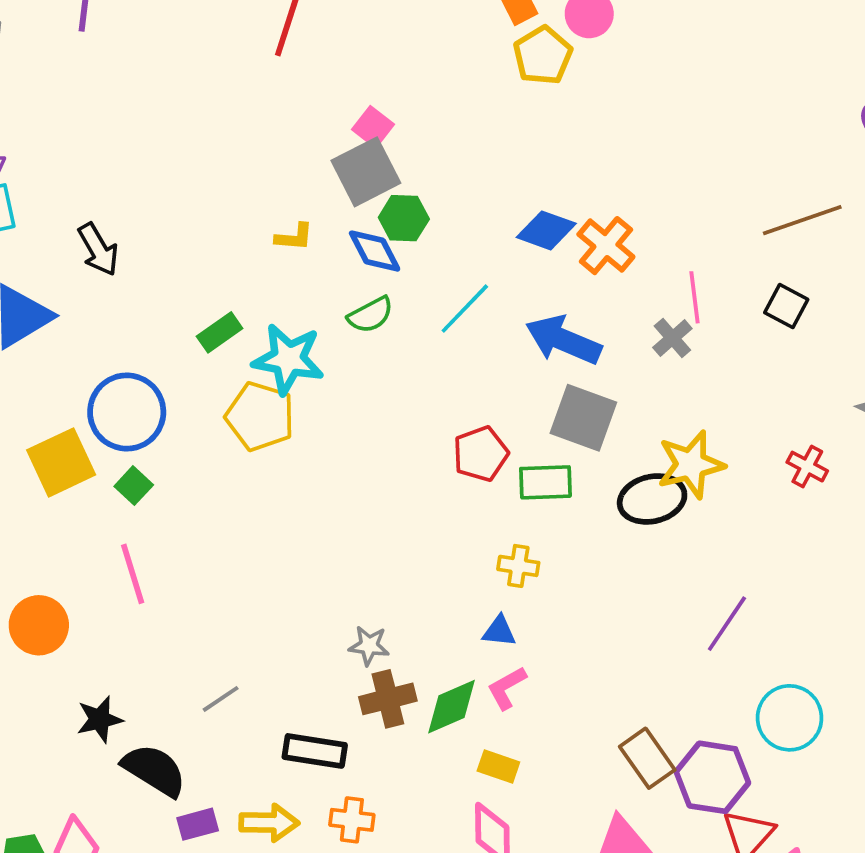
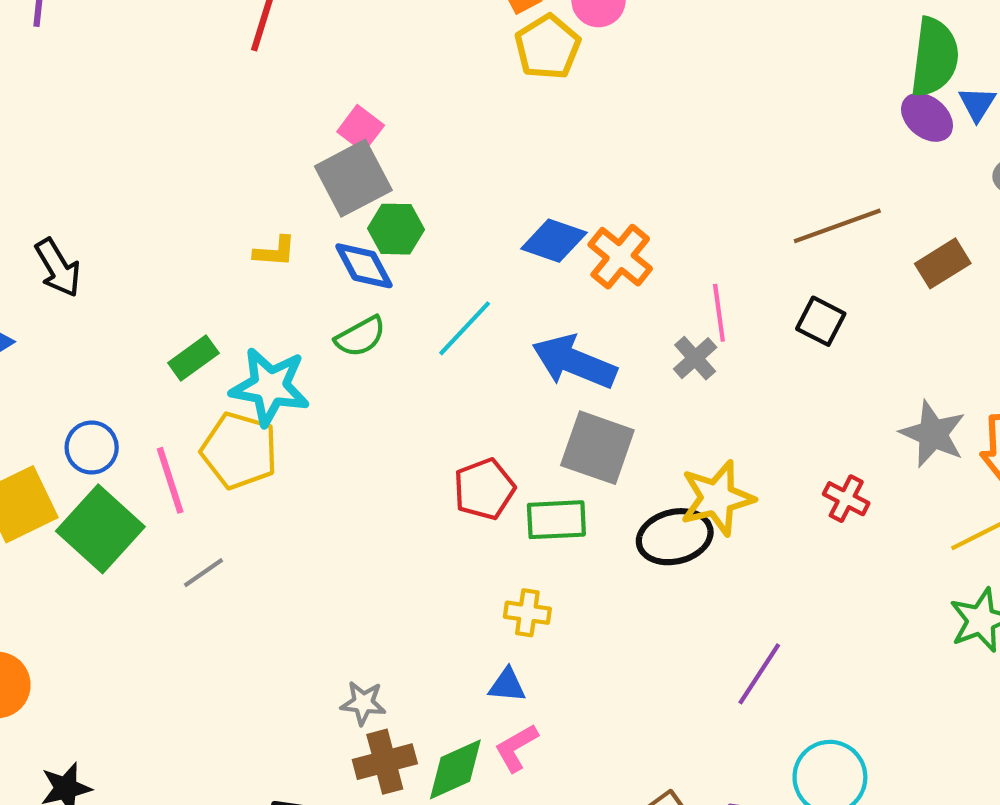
blue circle: (127, 412) -> (92, 447), size x0.6
green square: (134, 486) -> (100, 529), size x2.0
pink line: (133, 574) -> (170, 480), moved
gray line: (221, 699) -> (203, 573), moved

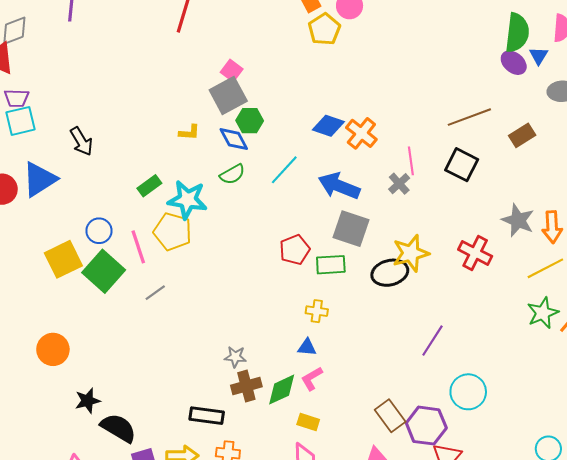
black square: (821, 321) -> (462, 165), size x1.4
red cross: (846, 499) -> (475, 253), size x1.5

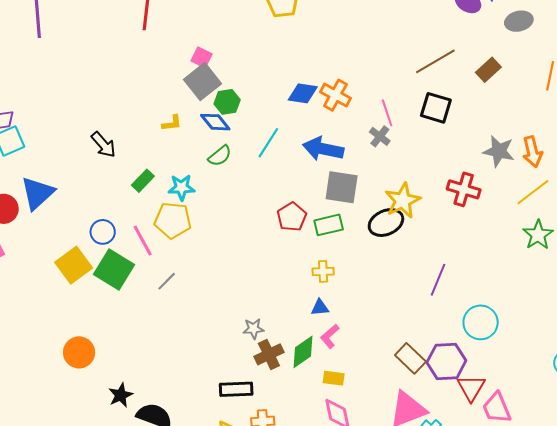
black arrow: (81, 141) -> (103, 145), moved
cyan star: (187, 200) -> (181, 187), size x0.7

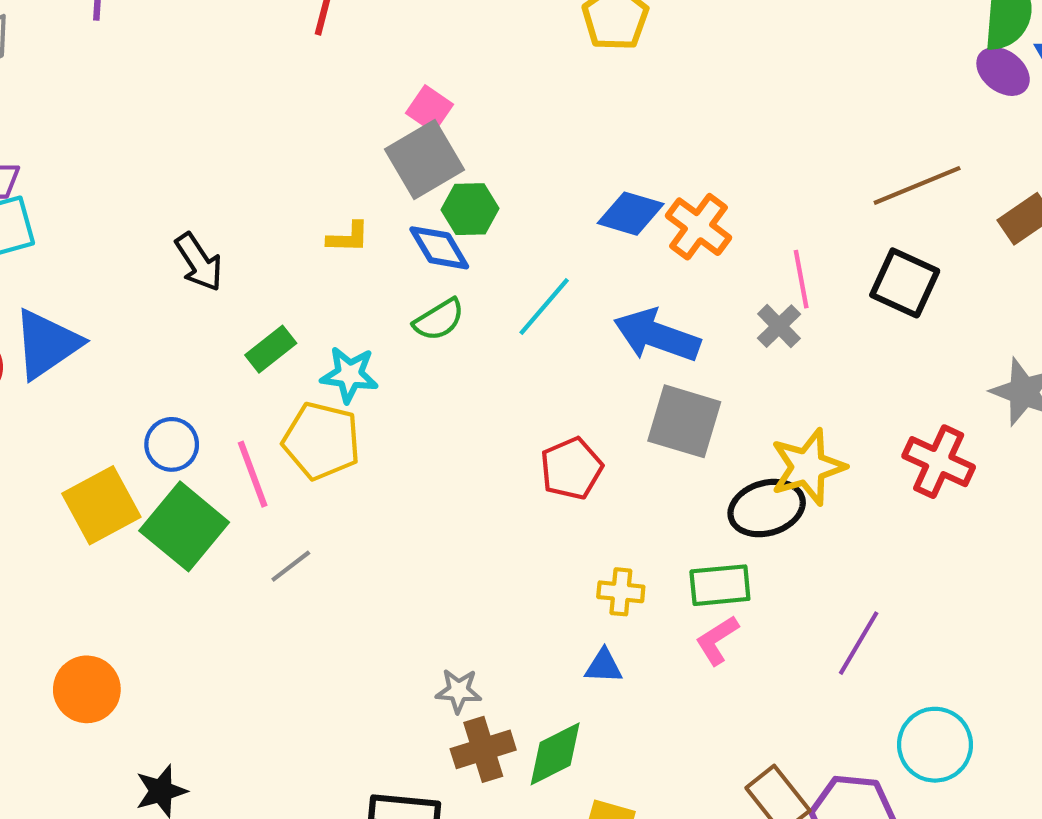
green rectangle: (329, 225) -> (720, 585), moved
pink L-shape: (330, 336) -> (717, 640), moved

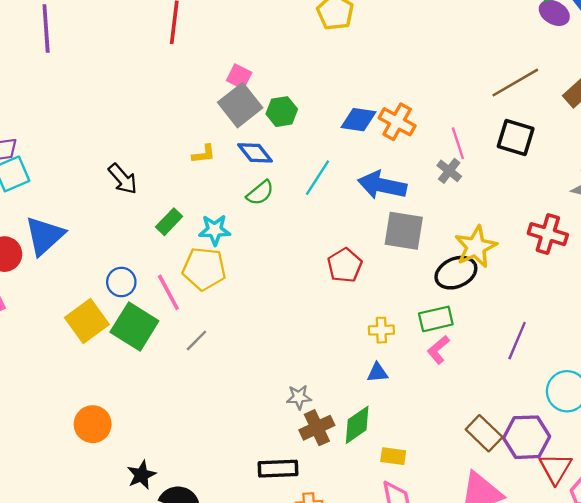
green hexagon: (470, 209) -> (282, 112), moved

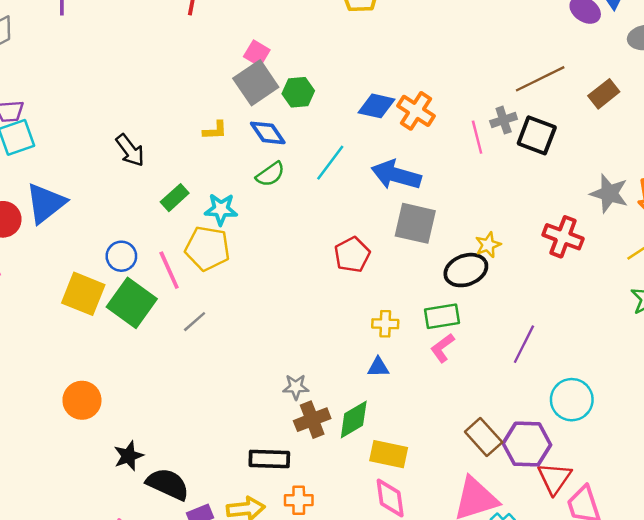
gray cross: (449, 171) -> (504, 120), moved, turned 30
yellow star: (476, 247) -> (488, 245), size x0.6
yellow square: (87, 321) -> (83, 294), turned -36
yellow rectangle: (393, 456) -> (389, 454), size x1.4

